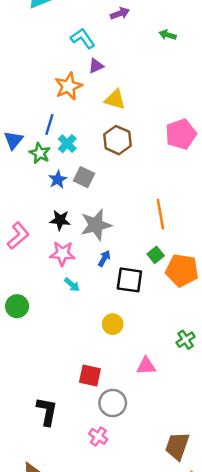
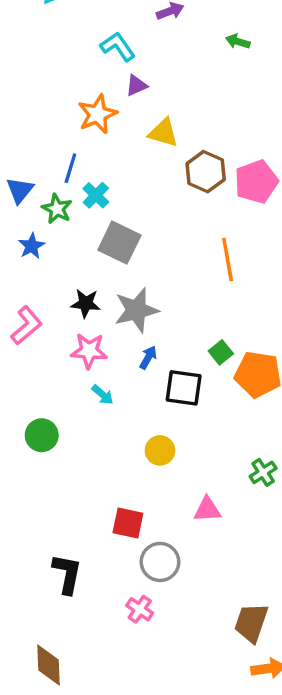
brown hexagon: (117, 140) -> (206, 172), moved
gray square: (84, 177) -> (119, 243), size x1.4
blue star: (58, 180) -> (32, 246), moved
orange line: (160, 214) -> (228, 259), moved
green circle: (17, 306) -> (42, 435), moved

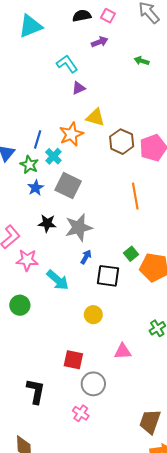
orange star: (97, 114) -> (71, 134), moved
blue star: (32, 246) -> (36, 188), moved
pink star: (89, 351) -> (27, 260), moved
cyan arrow: (103, 395) -> (58, 280), size x1.6

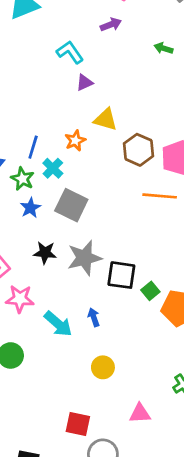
orange star: (71, 134) -> (75, 141), size x0.7
orange line: (135, 196) -> (160, 196), moved, turned -75
blue arrow: (86, 257) -> (94, 317), moved, turned -48
black square: (108, 276) -> (121, 275), moved

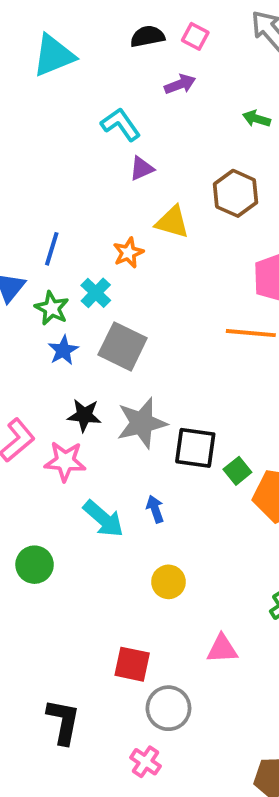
blue line: (33, 147) -> (52, 249), moved
brown hexagon: (139, 150) -> (235, 193), moved
pink star: (20, 299) -> (65, 461), moved

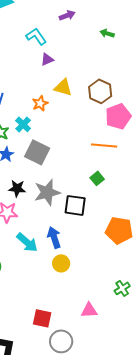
brown hexagon: (235, 193) -> (100, 91), moved
green square: (237, 471) -> (97, 178), moved
blue arrow: (155, 509) -> (54, 237), size x1.5
yellow circle: (168, 582) -> (61, 263), moved

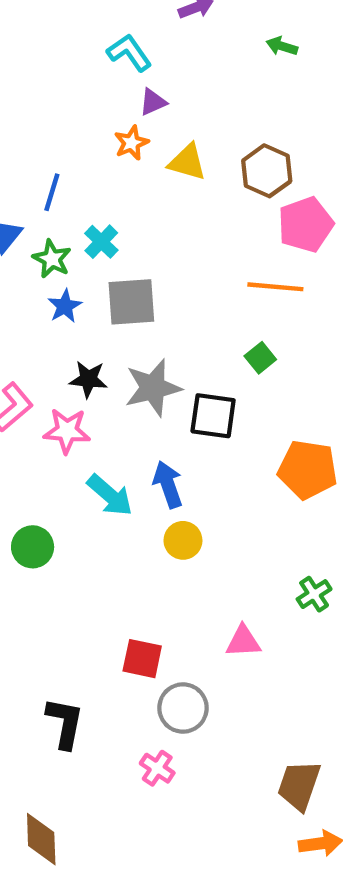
orange star: (40, 103) -> (131, 143), moved
gray square: (37, 152) -> (131, 302), turned -30

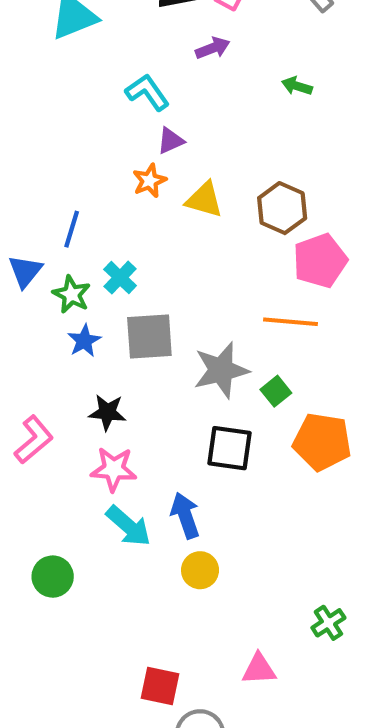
gray star: (153, 388) -> (221, 370), moved
pink star: (67, 431) -> (114, 469), moved
orange pentagon: (308, 469) -> (322, 442), moved

